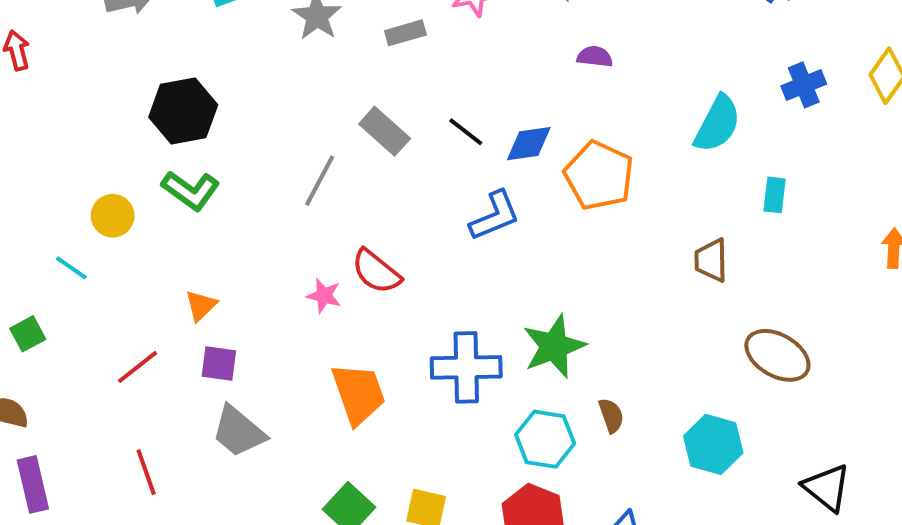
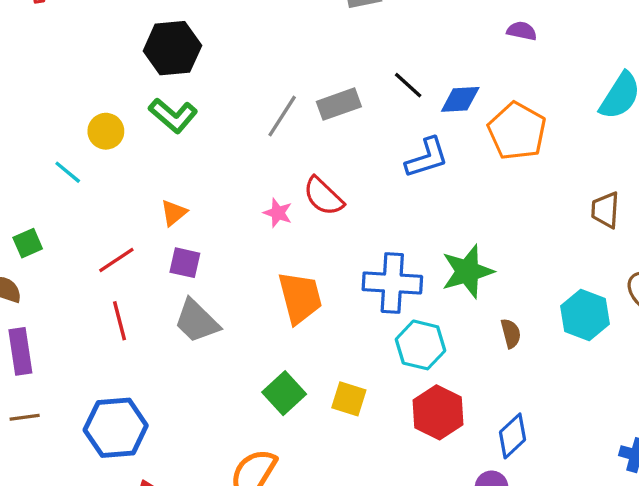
gray rectangle: (385, 131) -> (339, 104), moved, turned -66
green square: (28, 334) -> (28, 243), moved
cyan hexagon: (545, 439) -> (421, 345), moved
cyan hexagon: (713, 444) -> (585, 315), moved
red line: (146, 472) -> (120, 321), moved

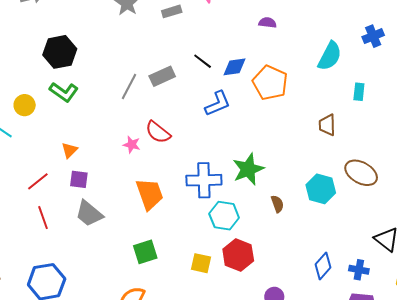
green square: (284, 393) -> (145, 252), turned 30
yellow square: (349, 399) -> (201, 263), moved
blue diamond: (512, 436) -> (323, 266), moved

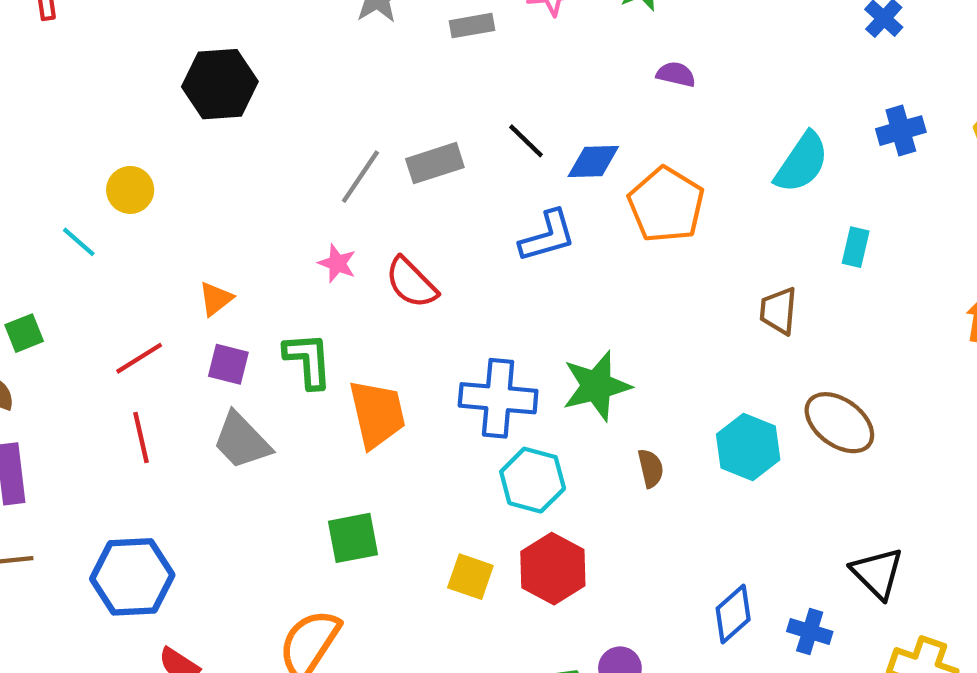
green L-shape: (64, 92) -> (308, 360), moved, turned -136
pink star: (132, 145) -> (337, 263), moved

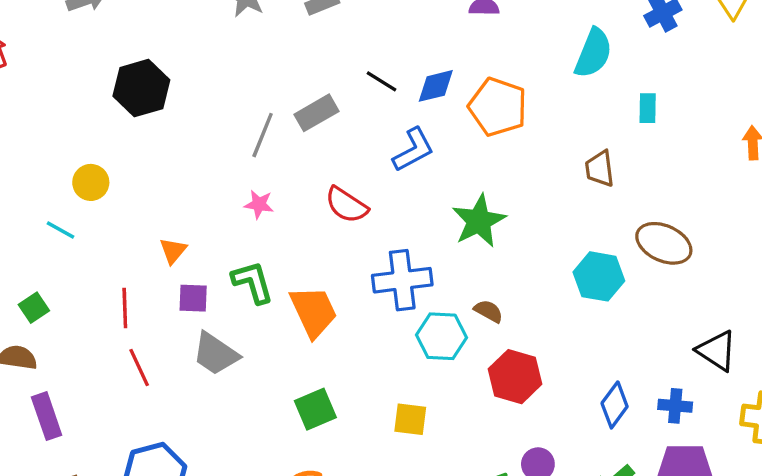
red semicircle: (411, 283) -> (346, 205), moved
red line: (139, 358) -> (125, 308), turned -48
green star: (596, 386) -> (479, 221), moved
brown semicircle: (651, 468) -> (489, 311), moved, turned -36
red hexagon: (553, 569) -> (515, 377), moved

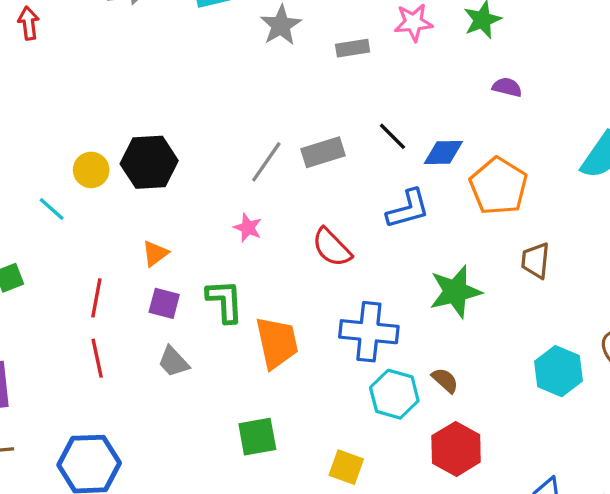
black hexagon: (141, 88) -> (149, 162), moved
brown trapezoid: (600, 169) -> (535, 260), moved
gray trapezoid: (216, 354) -> (174, 362), size x0.7

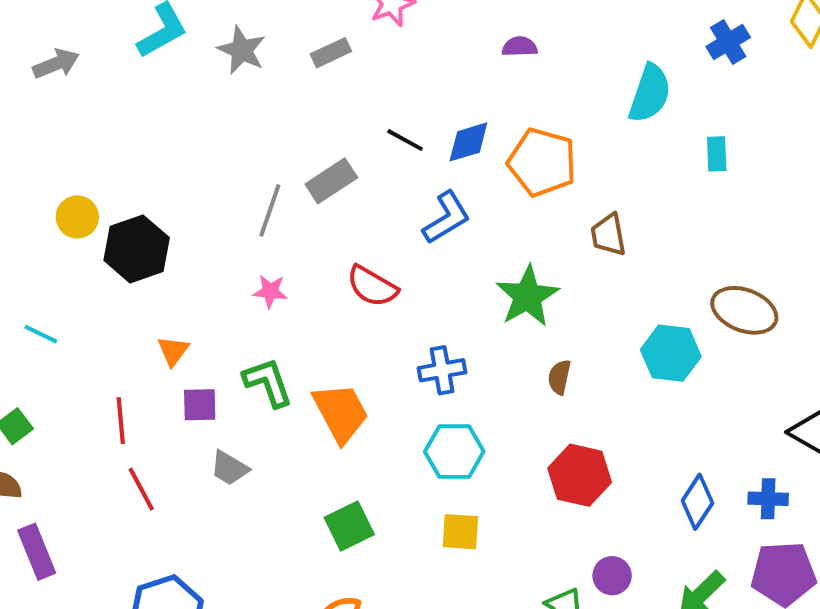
yellow circle: (91, 170) -> (77, 217), moved
blue cross: (369, 332) -> (442, 370), size x0.7
brown semicircle: (445, 380) -> (559, 377), moved, turned -104
cyan hexagon: (394, 394) -> (454, 452), moved

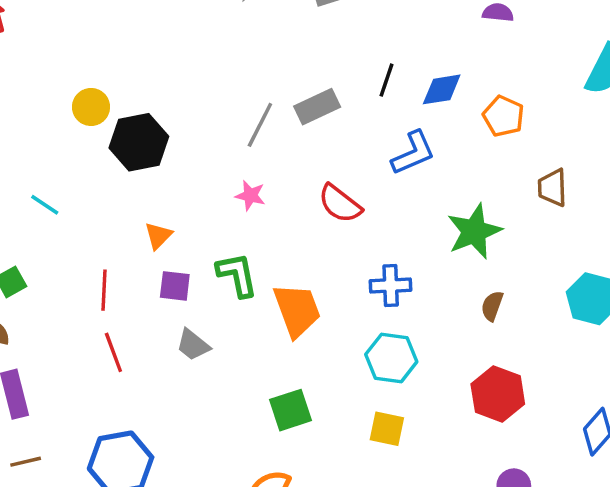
black line: (405, 140) -> (387, 80), turned 72
orange pentagon: (542, 162) -> (503, 116), size x0.7

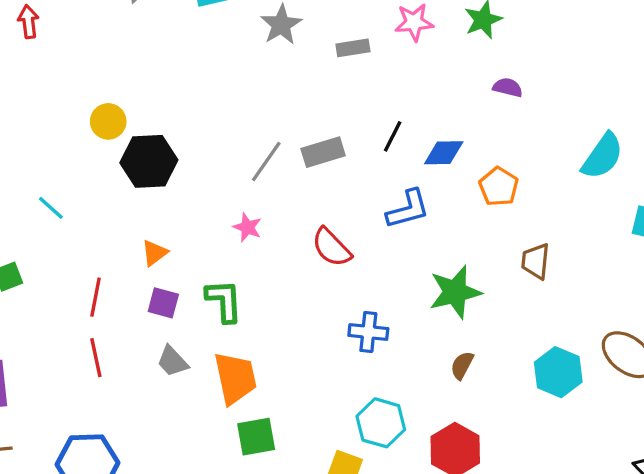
orange trapezoid: (297, 310) -> (235, 378), moved
cyan hexagon: (391, 358) -> (381, 423), moved

